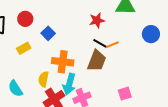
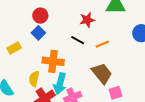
red circle: (25, 19) -> (40, 16), moved
black line: (100, 43) -> (78, 40), moved
brown trapezoid: (97, 61) -> (102, 73), moved, turned -60

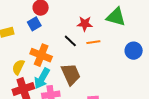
orange line: (102, 44) -> (93, 42), moved
brown trapezoid: (102, 73) -> (71, 74), moved

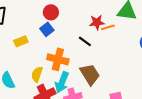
orange line: (93, 42) -> (108, 27), moved

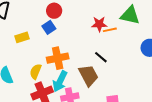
black line: (85, 41) -> (101, 57), moved
orange cross: (58, 59) -> (58, 58), turned -30

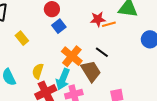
blue square: (49, 27) -> (59, 26), moved
yellow rectangle: (22, 37) -> (22, 38), turned 72
orange cross: (58, 58) -> (72, 56), moved, turned -35

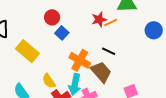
yellow rectangle: (22, 38) -> (27, 51), size x1.6
yellow semicircle: (38, 71) -> (49, 81), turned -42

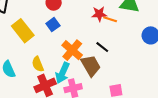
orange line: (111, 22) -> (110, 19), turned 32
blue square: (62, 33) -> (53, 25), moved

